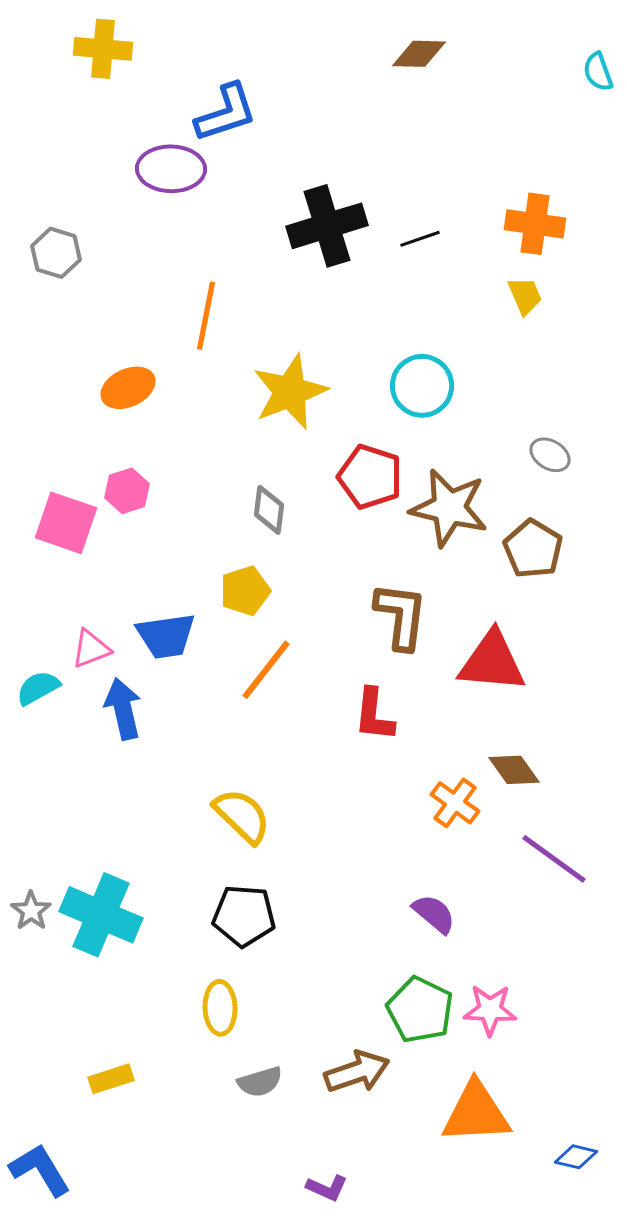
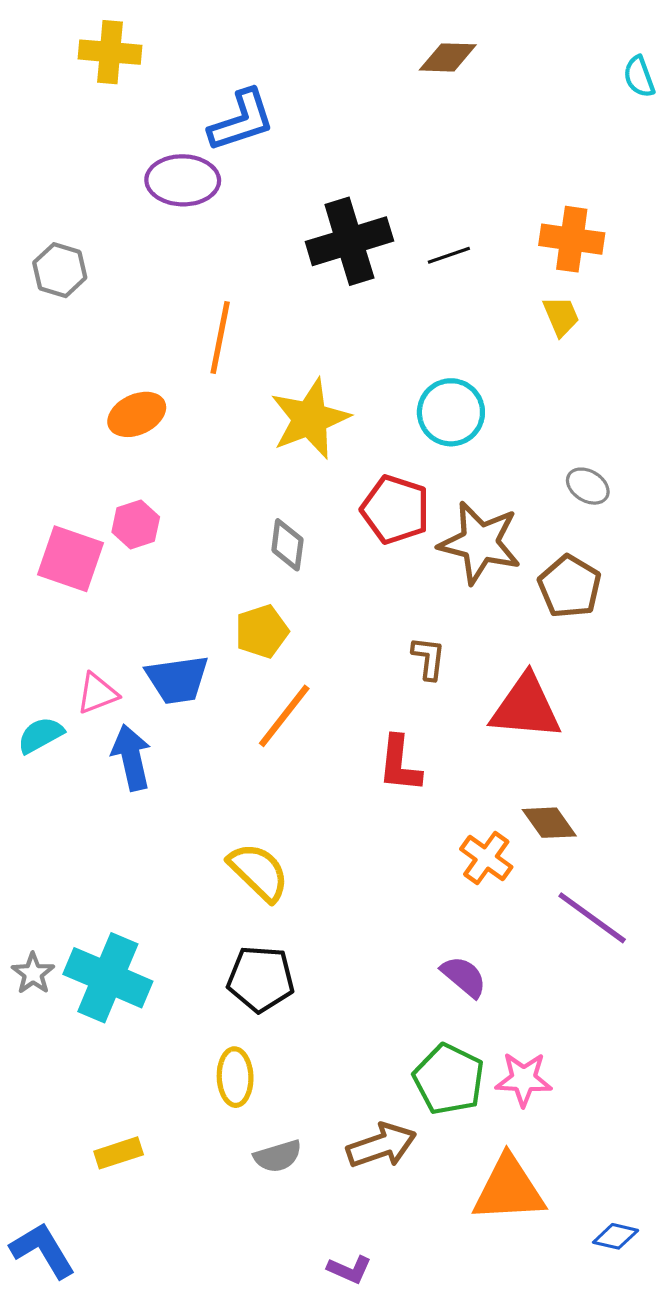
brown L-shape: (401, 616) -> (429, 658), size x0.6

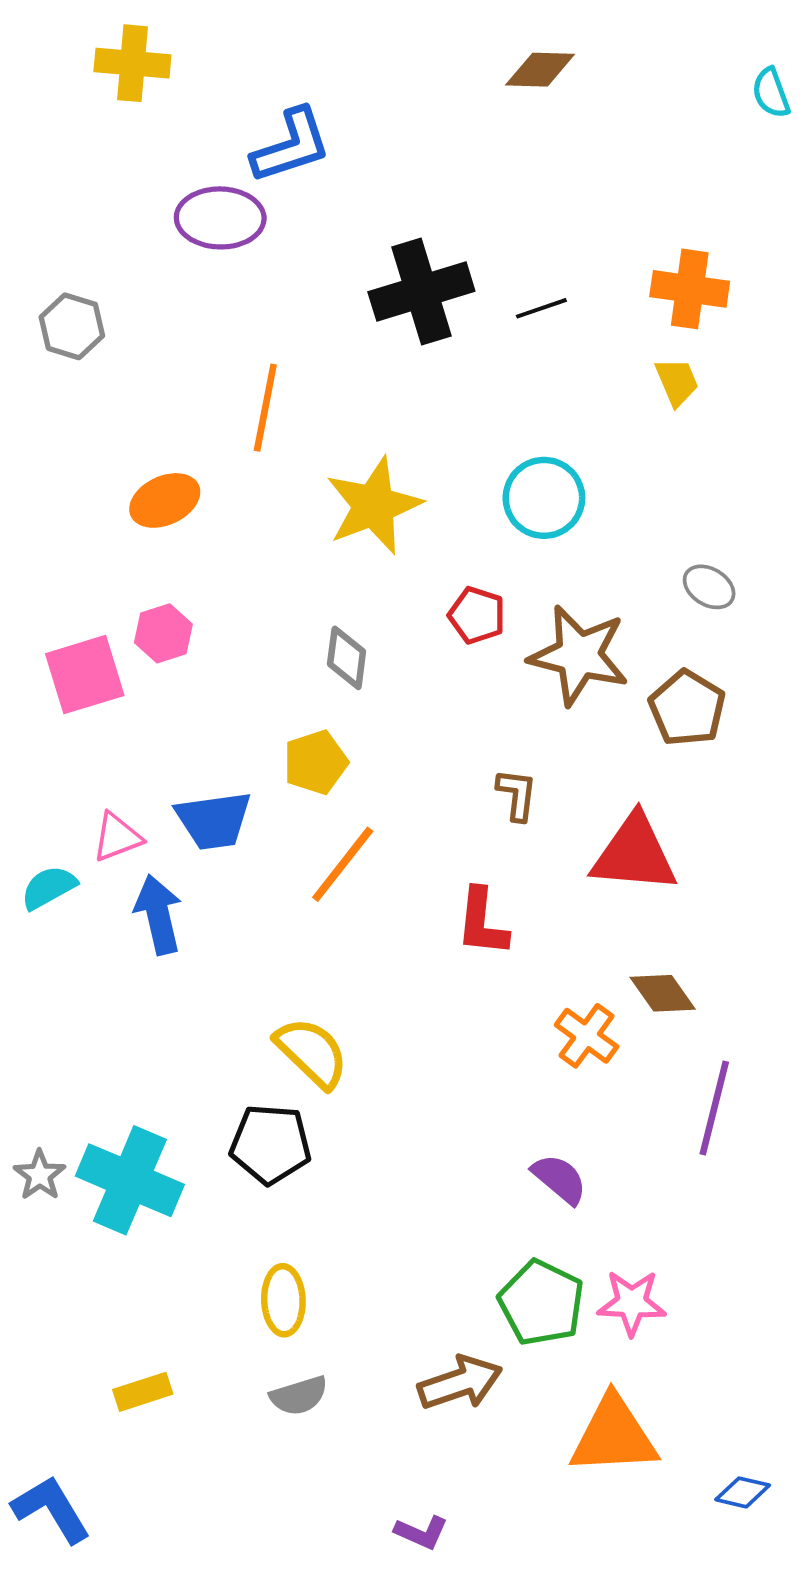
red pentagon: (395, 510) -> (477, 615), size x0.7
pink square: (70, 559) -> (85, 675), turned -36
purple line: (592, 918) -> (714, 1108), turned 68
black pentagon: (261, 979) -> (270, 1144), moved
gray semicircle: (278, 1156) -> (299, 1396), moved

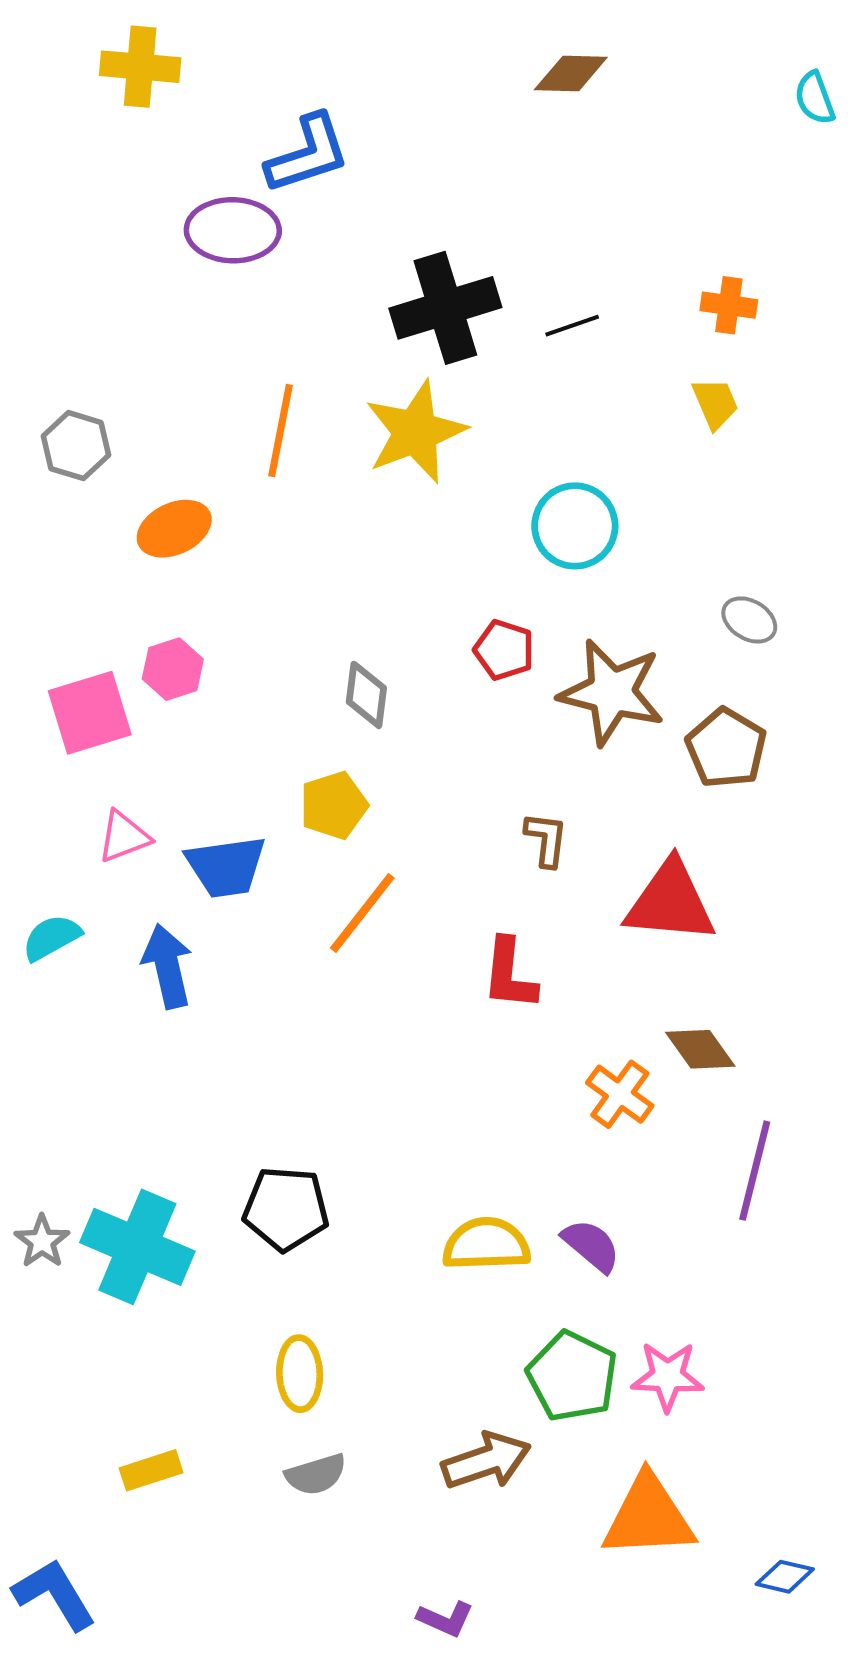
orange cross: (690, 289) -> (729, 305), size x0.7
gray hexagon: (72, 326) -> (76, 446), moved
yellow star: (374, 506) -> (415, 432), moved
pink triangle: (117, 837) -> (124, 837), moved
yellow semicircle: (312, 1053) -> (486, 1244), moved, turned -46

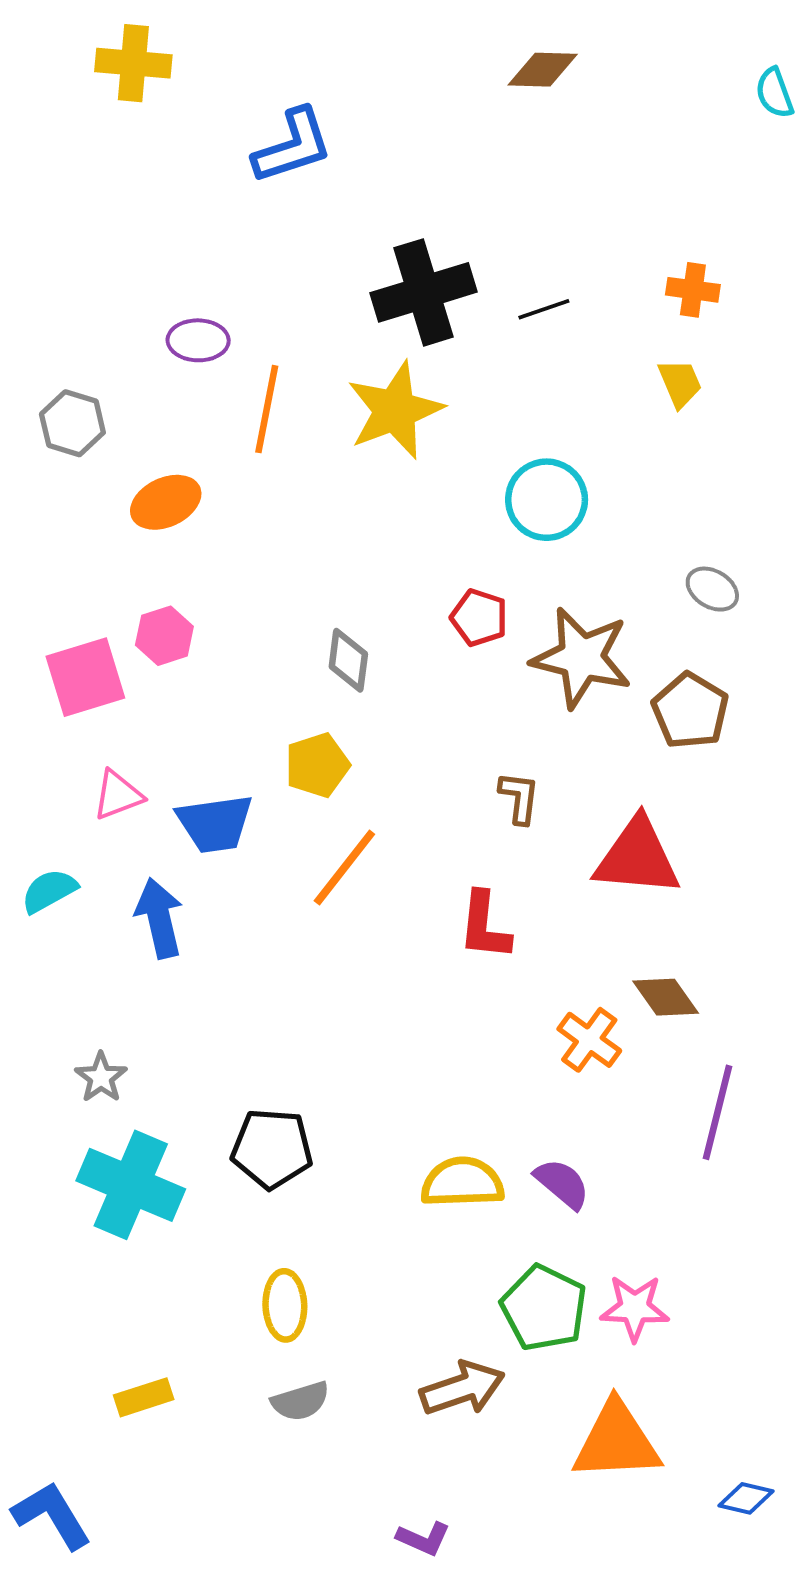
purple ellipse: (233, 230) -> (198, 340), moved, size x0.7
gray star: (42, 1241) -> (101, 1077), moved

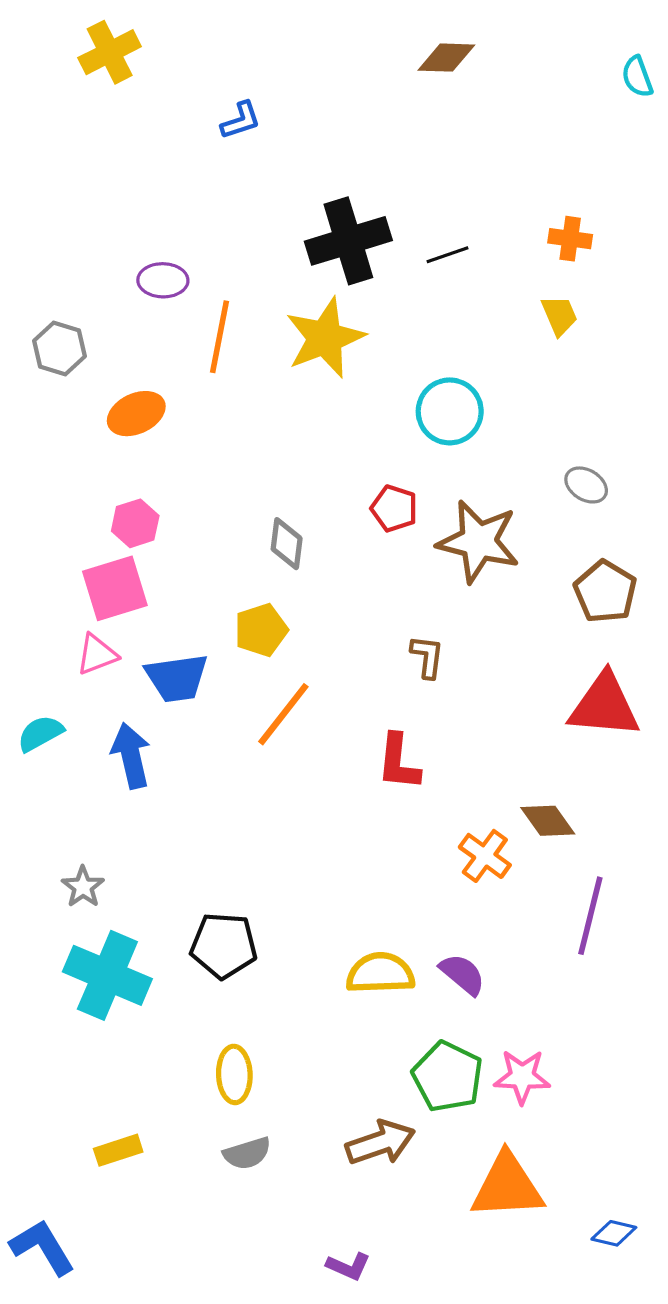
yellow cross: (133, 63) -> (110, 52), turned -32
blue L-shape: (293, 146) -> (241, 120), size x0.6
pink square: (85, 677) -> (115, 588), moved
brown pentagon: (690, 711) -> (605, 592), moved
red triangle: (637, 857) -> (604, 706), moved

